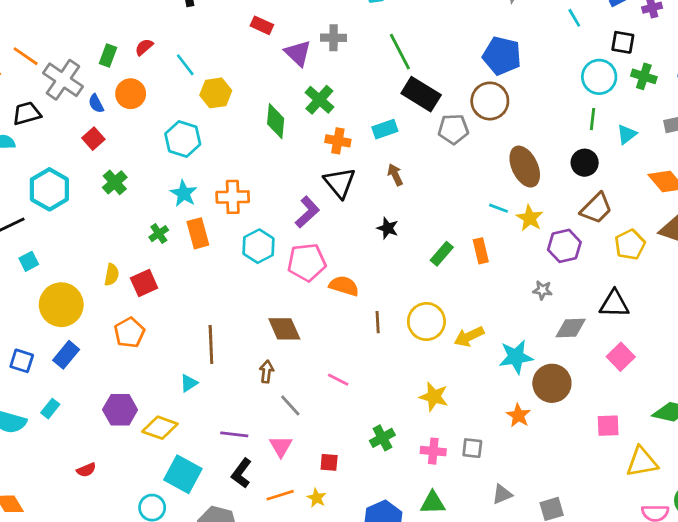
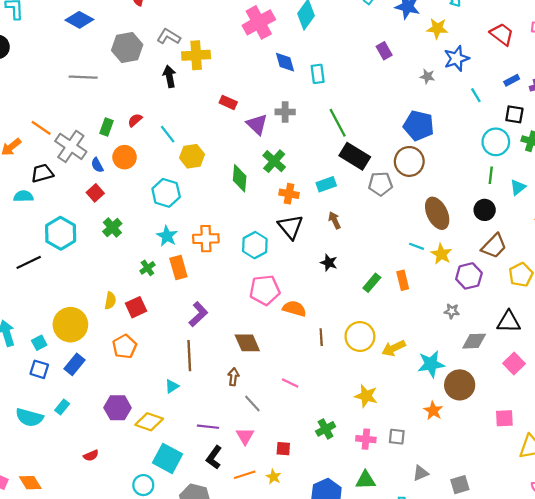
purple L-shape: (307, 212) -> (198, 314), moved
cyan hexagon: (258, 246) -> (255, 245), moved
cyan square: (29, 261) -> (39, 343), moved

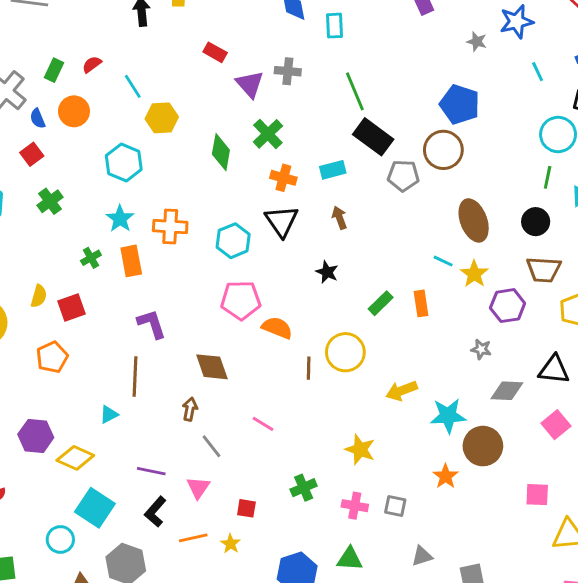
brown trapezoid: (494, 246) -> (544, 270), turned 44
purple L-shape: (198, 314) -> (152, 324), turned -70
yellow circle: (360, 336) -> (345, 352), moved

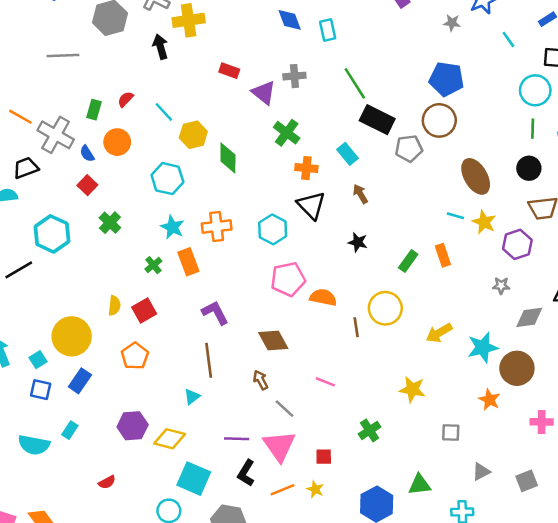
green diamond: (221, 152) -> (228, 158), moved
cyan rectangle: (333, 170) -> (348, 154), turned 75
brown arrow: (190, 409) -> (261, 380), turned -30
pink triangle: (198, 488) -> (279, 446), size x1.6
pink cross: (355, 506) -> (542, 422), moved

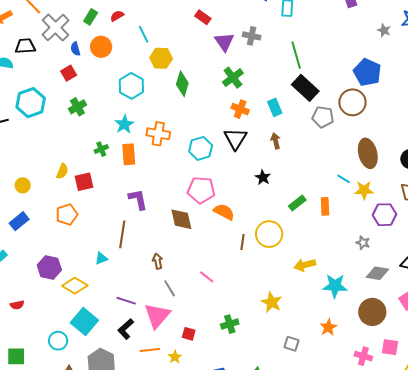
yellow star: (484, 222) -> (364, 190), turned 30
yellow circle: (72, 336) -> (23, 185), size x0.5
brown diamond: (273, 341) -> (181, 219), moved
brown circle: (517, 368) -> (372, 312), moved

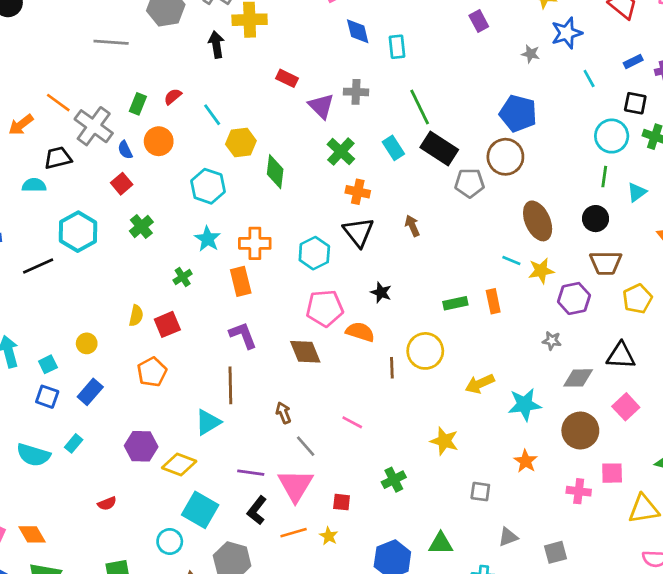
cyan rectangle: (275, 107) -> (393, 148), moved
orange rectangle: (129, 154) -> (241, 281), moved
black star: (263, 177) -> (381, 292), moved
green rectangle: (297, 203) -> (455, 303), turned 36
cyan triangle: (101, 258) -> (208, 422), size x1.5

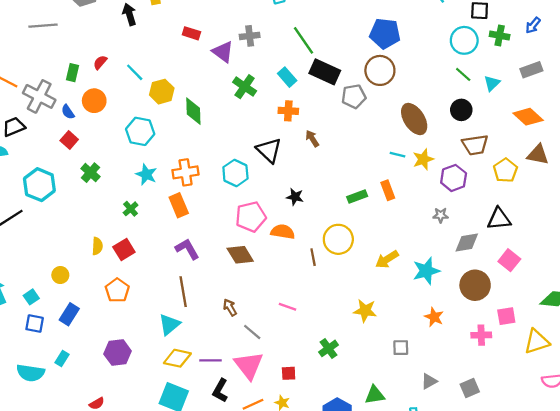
green line: (604, 177) -> (463, 74), turned -48
orange cross: (358, 192) -> (288, 111), moved
yellow diamond: (179, 464) -> (177, 358), moved

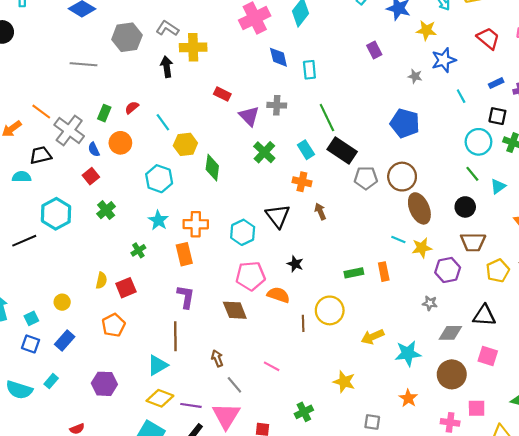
brown circle: (380, 70) -> (402, 177), moved
purple L-shape: (187, 249) -> (186, 297), turned 30
pink square: (509, 260) -> (488, 356), turned -30

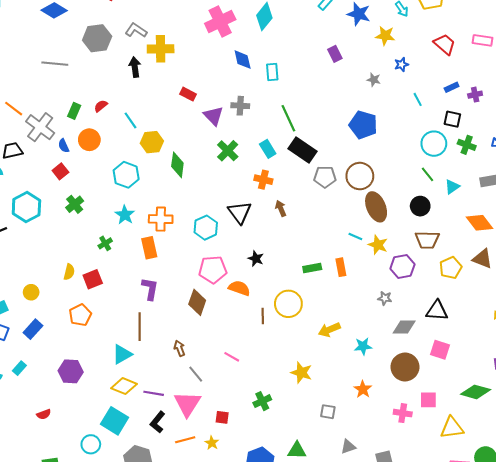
blue star: (444, 60) -> (401, 64), size x0.6
yellow star: (422, 248) -> (378, 245), turned 30
brown diamond: (235, 310) -> (197, 302), turned 40
cyan star: (408, 353) -> (363, 346), size x0.7

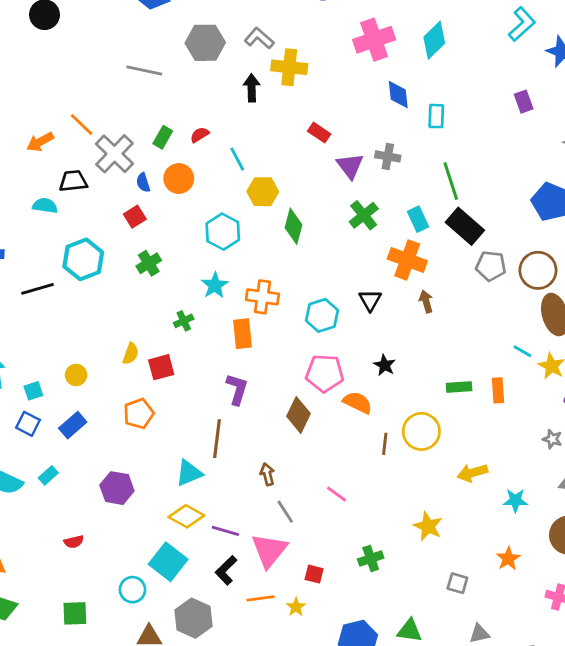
orange cross: (263, 180) -> (407, 260), size x1.5
black triangle: (240, 212) -> (370, 300), size x0.7

